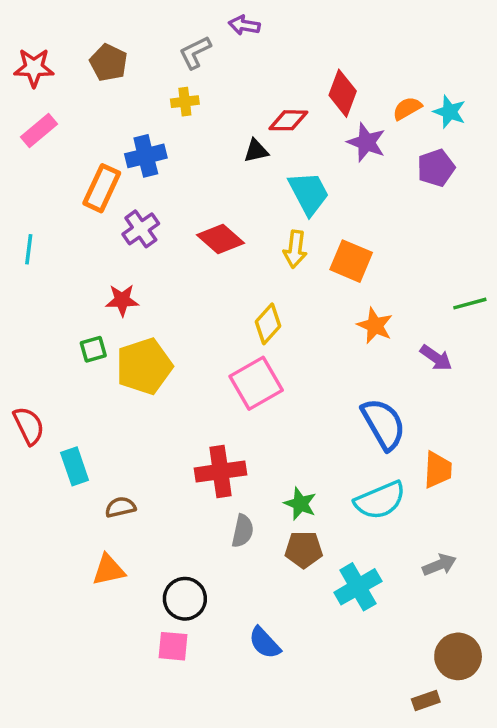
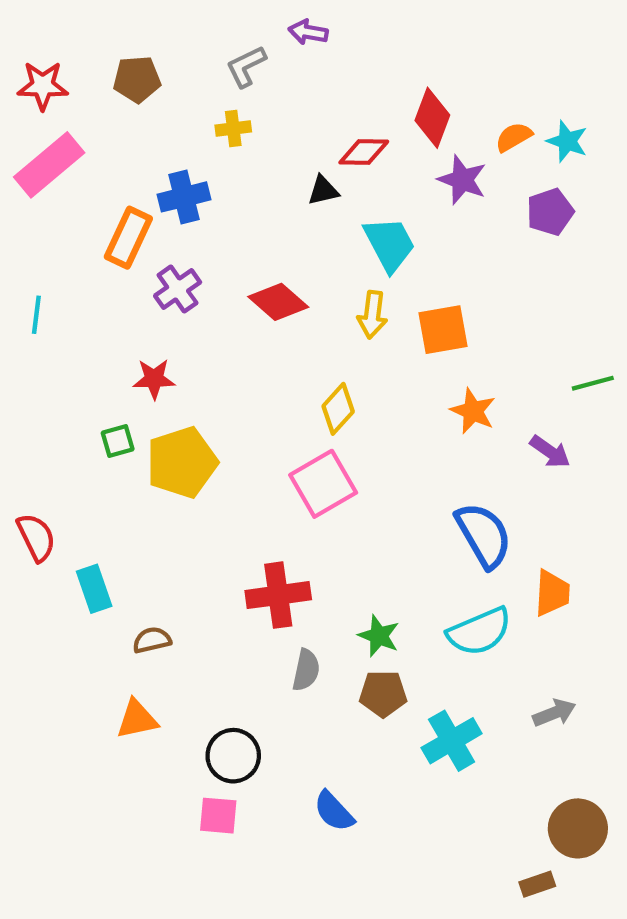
brown pentagon: (109, 63) -> (137, 79), turned -30
pink rectangle: (39, 130) -> (49, 165), size x1.5
orange square: (351, 261) -> (443, 330), turned -33

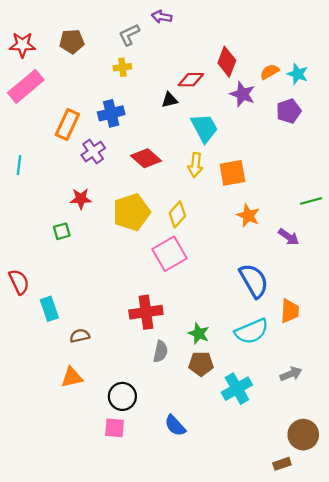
blue cross: (184, 197) -> (111, 113), moved
yellow pentagon: (182, 462) -> (131, 212), moved

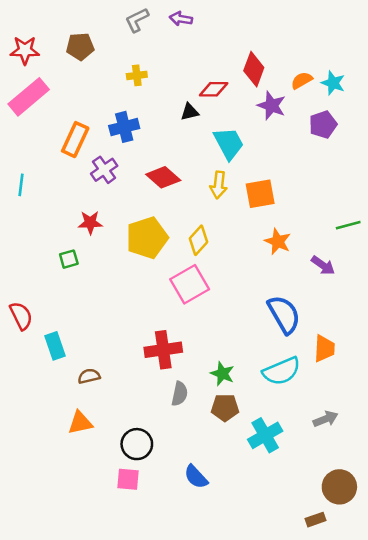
gray L-shape: (129, 35) -> (137, 20), moved

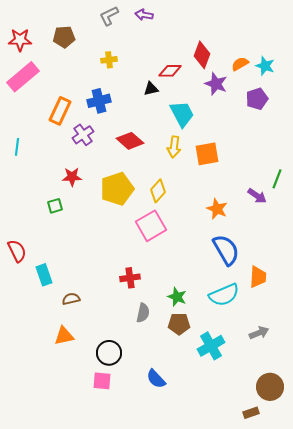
green line: (348, 225) -> (277, 179), turned -54
orange star: (278, 241) -> (217, 209), moved
purple arrow: (323, 265) -> (257, 196), moved
red cross: (163, 350) -> (130, 278), size x0.7

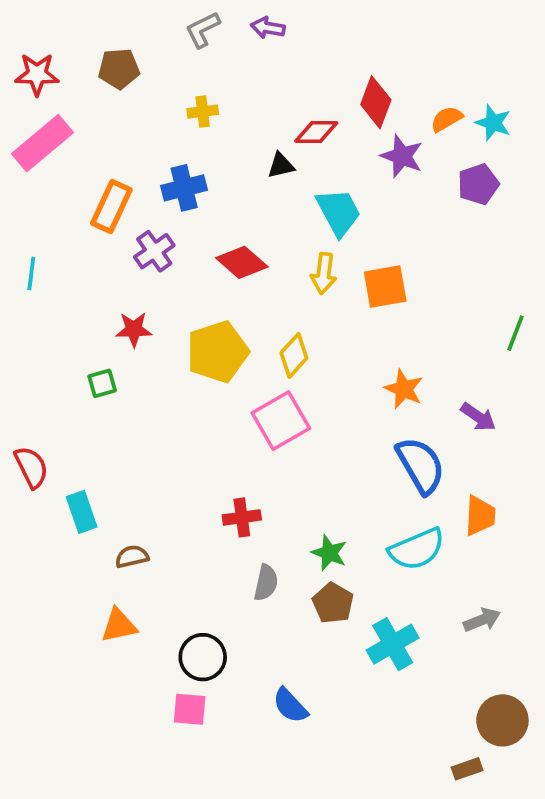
purple arrow: (257, 196) -> (478, 417), moved
brown pentagon: (179, 324) -> (333, 603), turned 30

